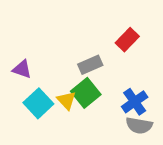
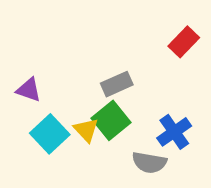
red rectangle: (127, 40) -> (184, 42), moved
gray semicircle: (139, 126) -> (149, 163), moved

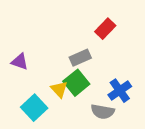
red rectangle: (184, 42) -> (105, 29), moved
cyan square: (50, 134) -> (34, 108), moved

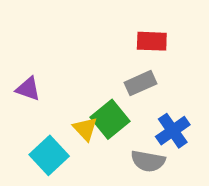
red rectangle: (105, 29) -> (152, 41), turned 48
gray rectangle: (80, 58) -> (140, 83), moved

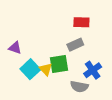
green square: (110, 119) -> (59, 64), turned 30
cyan square: (49, 155) -> (30, 69), moved

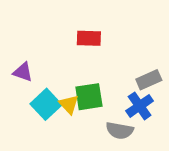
red rectangle: (81, 22) -> (89, 38), moved
gray rectangle: (75, 45) -> (149, 80), moved

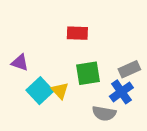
green square: (89, 97) -> (88, 73), moved

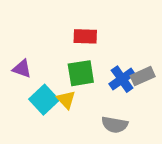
green square: (88, 73) -> (81, 73), moved
blue cross: (121, 92) -> (122, 79), moved

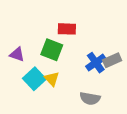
green square: (81, 73) -> (52, 50), moved, turned 30

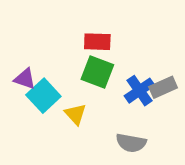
green square: (52, 50) -> (97, 72), moved
cyan square: (34, 79) -> (43, 96), moved

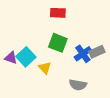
red rectangle: (97, 42) -> (58, 13), moved
purple triangle: (25, 79) -> (11, 58), moved

